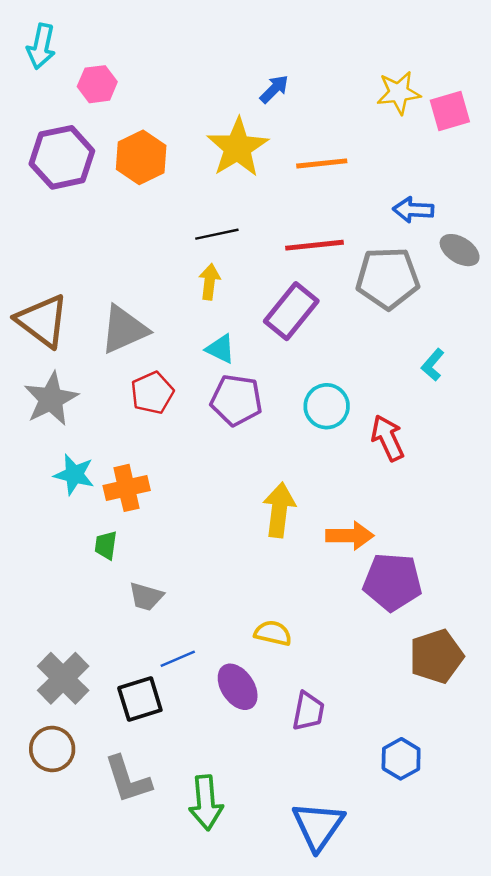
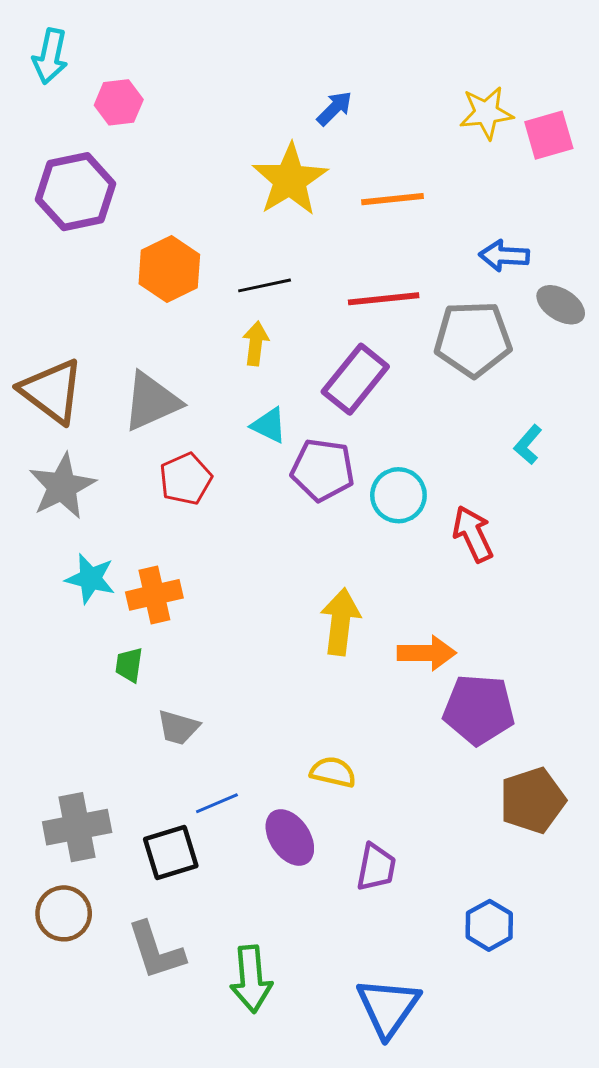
orange hexagon: (141, 157) -> (169, 269), moved
purple pentagon: (236, 400) -> (323, 470), moved
gray cross: (63, 678) -> (77, 827), turned 34

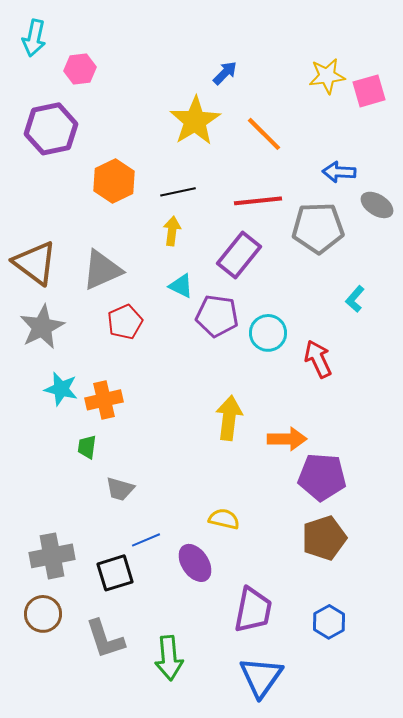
orange line: (393, 199) -> (264, 134), turned 51
brown pentagon: (532, 800) -> (324, 538), moved
purple trapezoid: (376, 867) -> (253, 610), moved, size x1.4

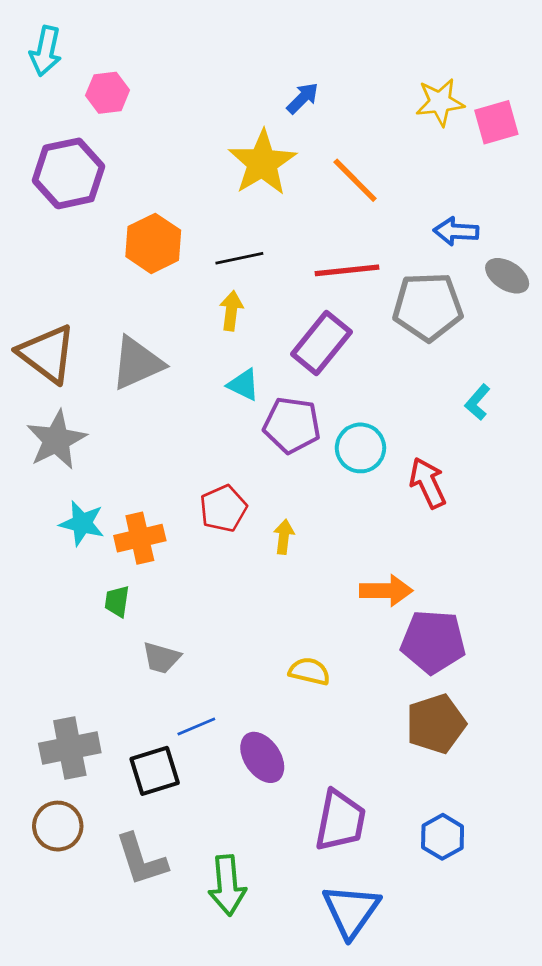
red pentagon: (125, 322) -> (223, 508), moved
yellow arrow: (229, 418) -> (284, 537), moved, size x0.6
yellow semicircle: (224, 519) -> (309, 671), moved

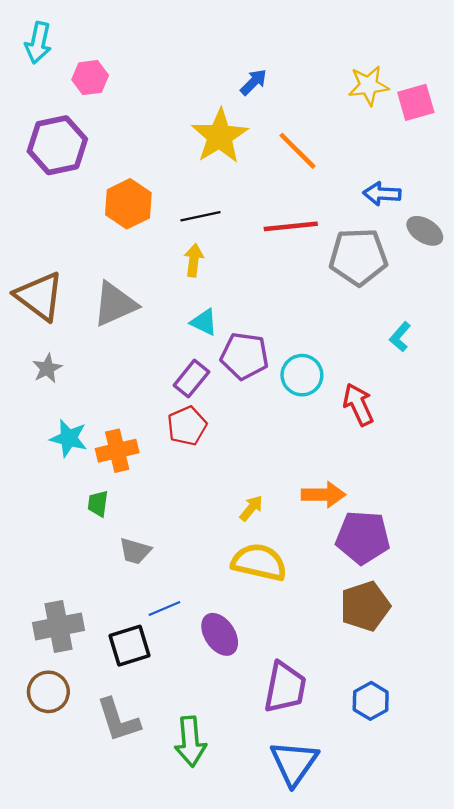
purple rectangle: (321, 343) -> (191, 379), moved, size x0.7
gray star: (56, 440) -> (47, 368), size x0.6
yellow arrow: (284, 537) -> (251, 508), moved, turned 32
yellow semicircle: (309, 671) -> (259, 562), size x1.6

